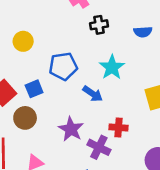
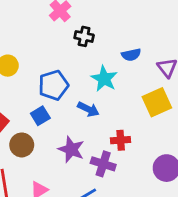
black cross: (99, 25) -> (84, 36), turned 30
blue semicircle: (143, 32) -> (131, 55), moved
blue square: (34, 89) -> (40, 116), moved

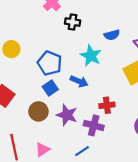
blue pentagon: (53, 85) -> (50, 63), turned -30
blue square: (40, 116) -> (50, 88), moved
brown circle: (22, 145) -> (38, 111), moved

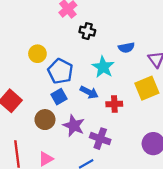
yellow circle: (11, 49) -> (37, 54), moved
red cross: (107, 105) -> (114, 104), moved

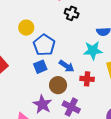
cyan star: (103, 67) -> (93, 50), moved, turned 30
brown circle: (45, 120) -> (58, 85), moved
purple star: (74, 126) -> (42, 104), moved

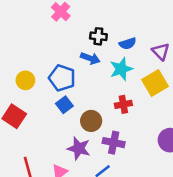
black cross: (72, 13) -> (98, 36), moved
yellow circle: (26, 28) -> (25, 80), moved
blue arrow: (67, 66) -> (90, 58), moved

